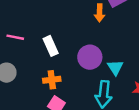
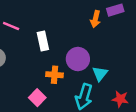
orange cross: (52, 80) -> (55, 75), moved

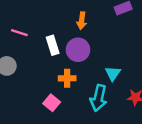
orange arrow: (95, 19) -> (82, 21), moved
purple circle: (78, 59) -> (78, 50), moved

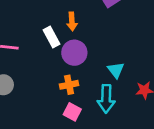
white rectangle: (53, 45) -> (51, 37), moved
pink square: (52, 103) -> (72, 112), moved

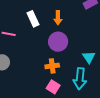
white rectangle: (51, 37) -> (33, 19), moved

